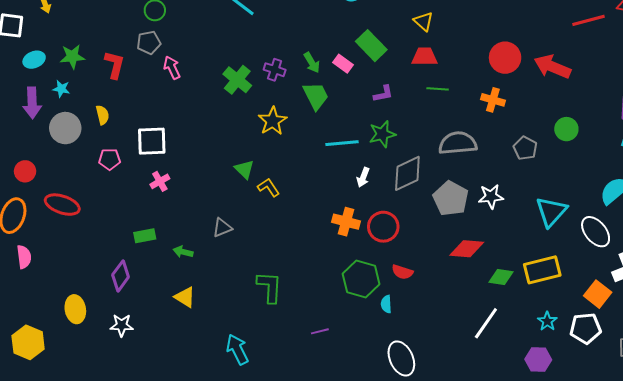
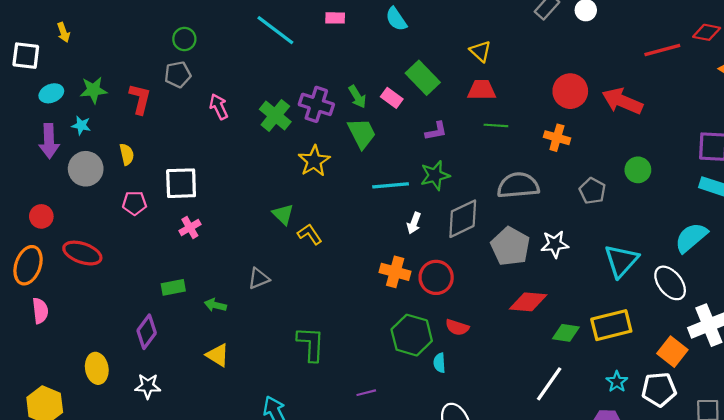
pink arrow: (172, 68) -> (219, 107), moved
purple cross: (275, 70) -> (316, 104), size x1.4

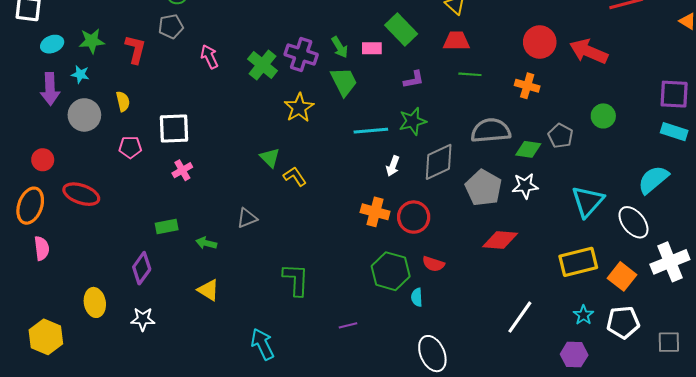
pink rectangle: (392, 98) -> (372, 48), turned -36
green diamond: (566, 333) -> (528, 149), moved
orange square: (672, 352) -> (622, 276), moved

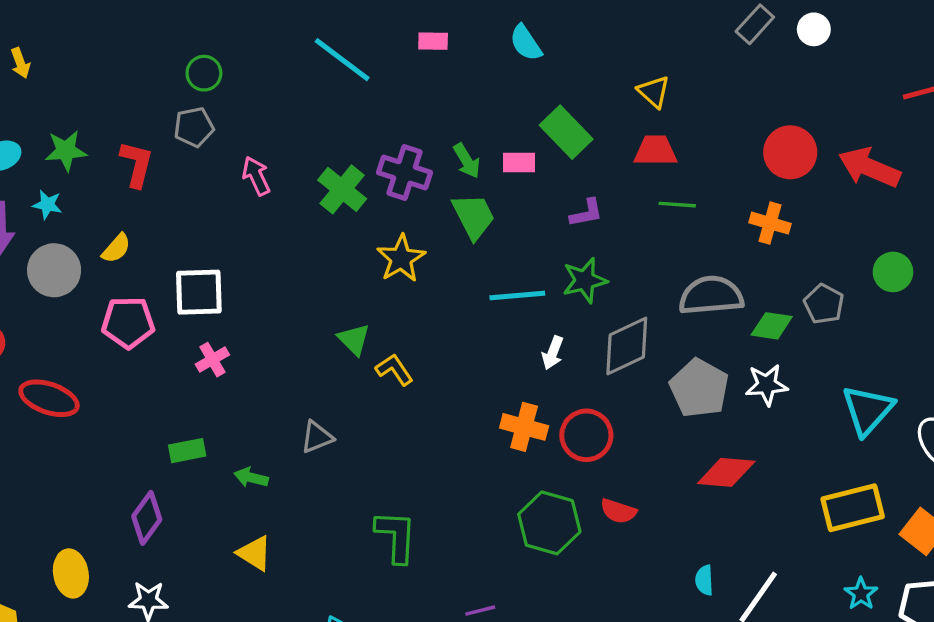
yellow semicircle: (123, 101) -> (116, 248), turned 54
pink pentagon: (130, 147) -> (128, 322), size x1.4
cyan semicircle: (417, 297) -> (704, 580), moved

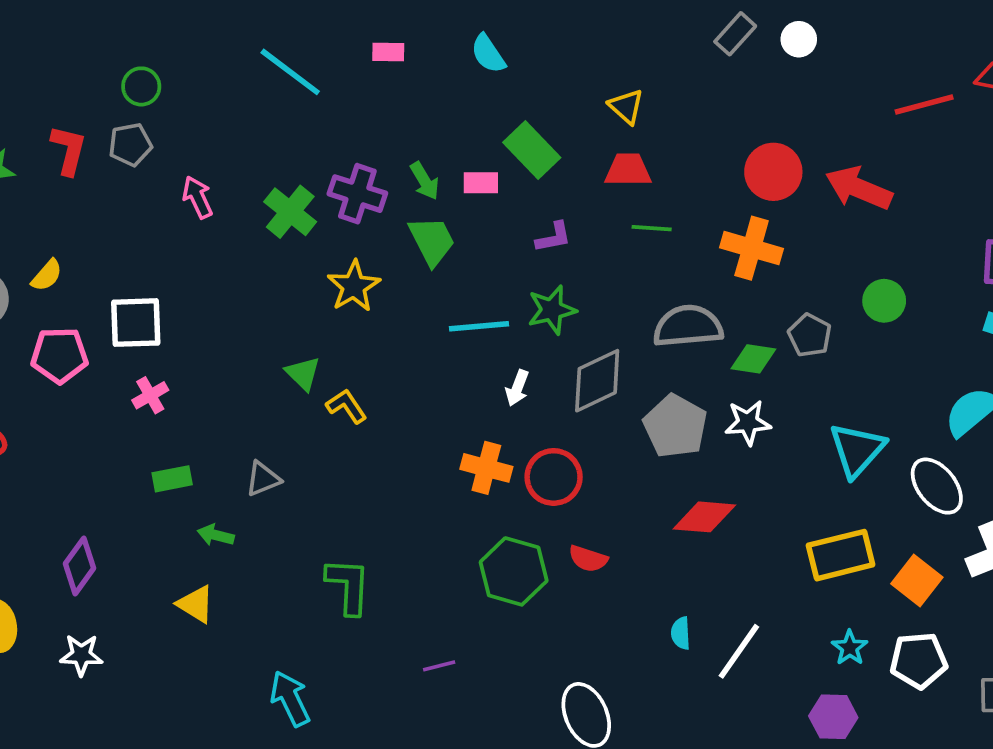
red L-shape: (137, 164) -> (69, 150), moved
orange cross: (770, 223) -> (752, 248), size x1.4
green rectangle: (187, 451) -> (172, 479), moved
green arrow: (251, 477) -> (216, 535), moved

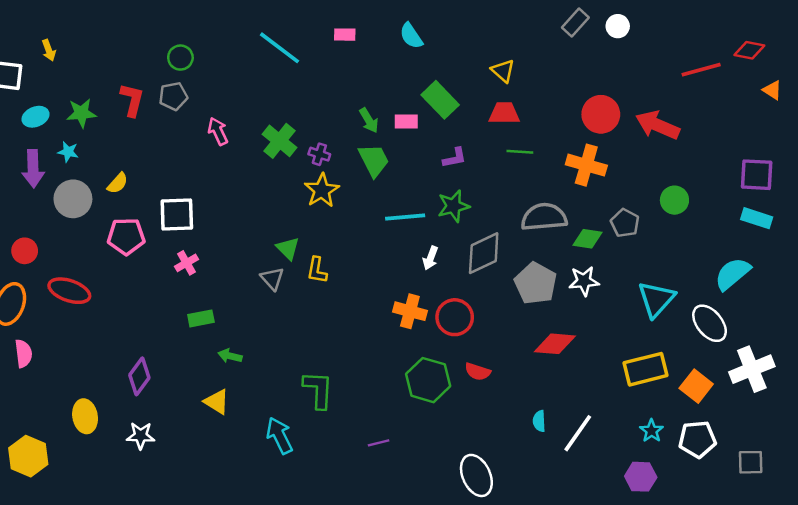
purple cross: (357, 194) -> (319, 154), moved, size x0.6
yellow L-shape: (346, 406) -> (317, 270), turned -136
gray triangle: (263, 479) -> (272, 279), moved, turned -50
cyan arrow: (290, 699) -> (280, 436), moved

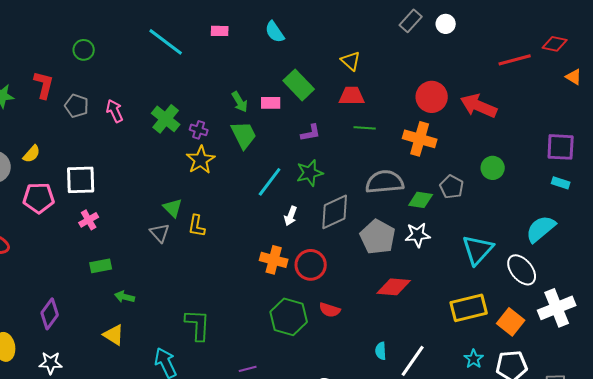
gray pentagon: (173, 96) -> (77, 106), moved, turned 30
cyan line: (405, 217) -> (270, 182), turned -48
cyan rectangle: (757, 218) -> (561, 183), size x0.7

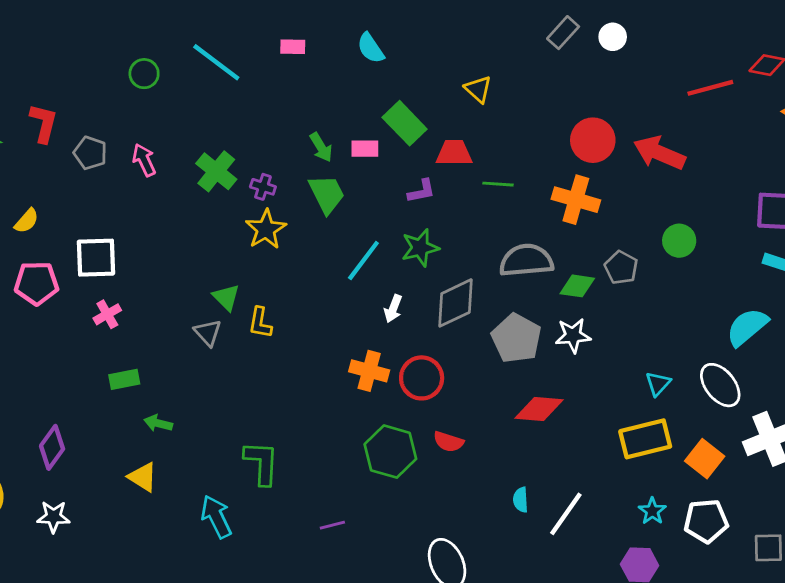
green circle: (84, 50) -> (144, 74), moved
red trapezoid: (352, 96) -> (454, 153), moved
cyan triangle: (478, 250) -> (658, 384), moved, size x0.6

